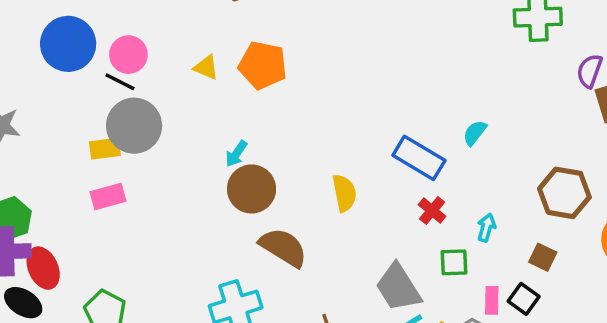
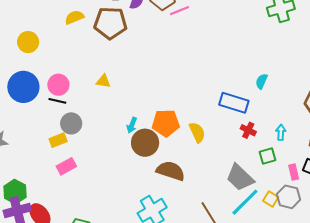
orange pentagon: (263, 65) -> (166, 123), moved
gray circle: (134, 126) -> (71, 123), size x0.7

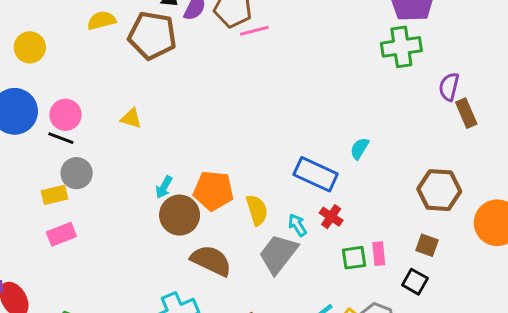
cyan arrow: (281, 132) -> (298, 225), moved, turned -42
pink rectangle: (294, 172) -> (379, 254), moved
gray trapezoid: (240, 178) -> (278, 254), moved, turned 76

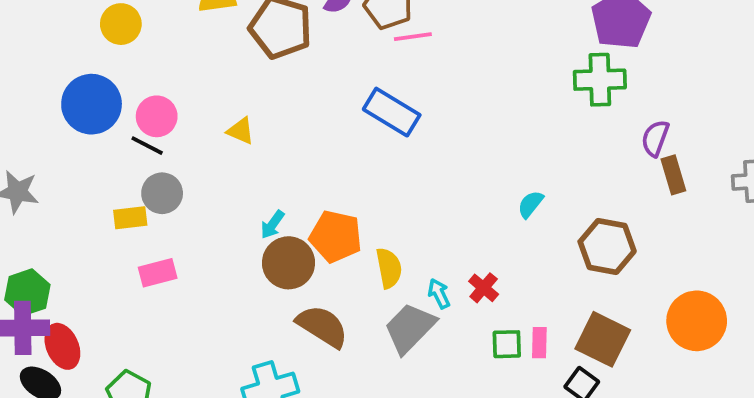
blue rectangle: (316, 174) -> (392, 112), moved
brown hexagon: (439, 190) -> (607, 246), moved
pink rectangle: (61, 234) -> (158, 273), moved
brown square: (427, 245) -> (603, 339), size x1.8

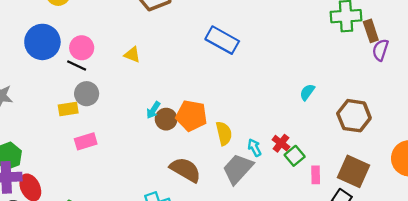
brown rectangle: (673, 175) -> (371, 31), moved
brown circle: (288, 263) -> (166, 119), moved, size x0.7
green square: (507, 344) -> (295, 156), moved, turned -36

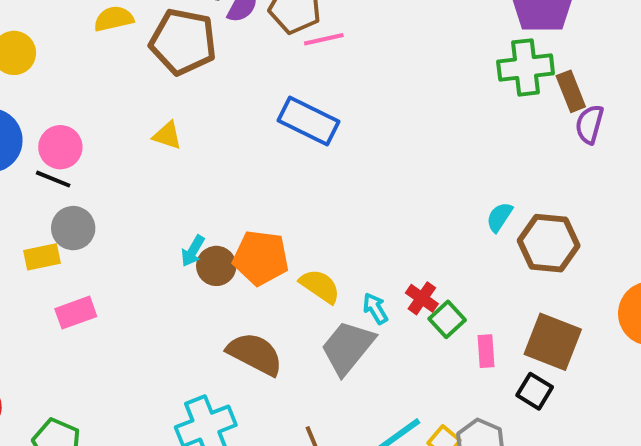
yellow triangle: (132, 55) -> (167, 135), moved
cyan semicircle: (307, 92) -> (499, 217), moved
yellow semicircle: (224, 133) -> (320, 286), turned -40

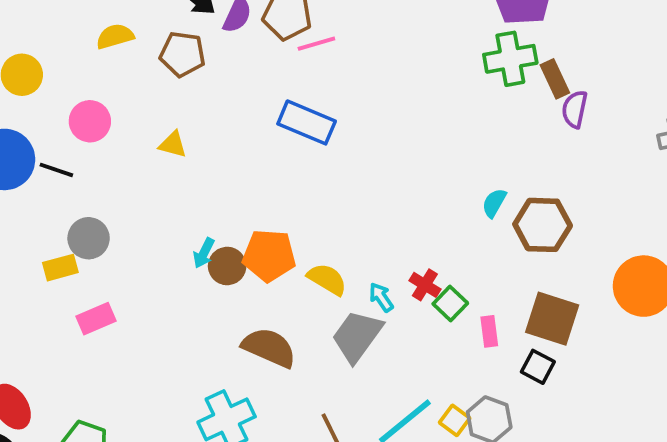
brown pentagon: (183, 42) -> (182, 54), size x0.7
pink circle: (60, 147) -> (90, 121), moved
black line: (53, 179) -> (56, 170), moved

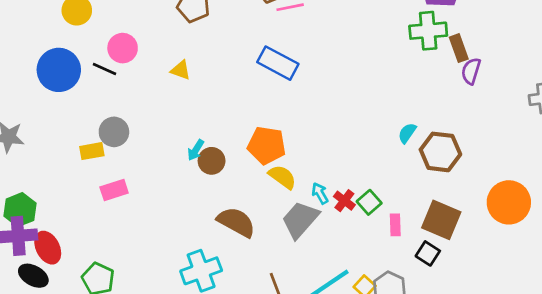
black line: (56, 170) -> (105, 69), moved
orange pentagon: (269, 256) -> (267, 145), moved
red cross: (425, 285) -> (344, 201), moved

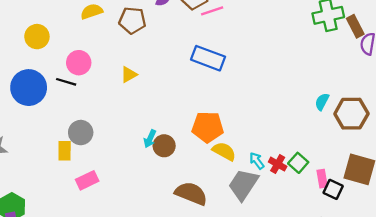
yellow triangle: (181, 70) -> (129, 75), turned -42
yellow rectangle: (92, 151) -> (65, 151), turned -72
black square: (428, 253) -> (333, 189), moved

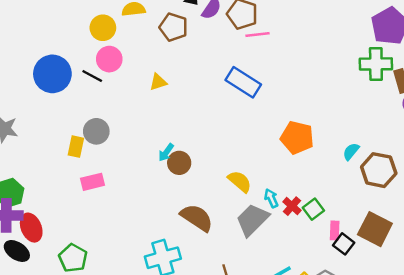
yellow circle: (37, 37) -> (103, 28), moved
orange pentagon: (208, 127) -> (297, 138), moved

